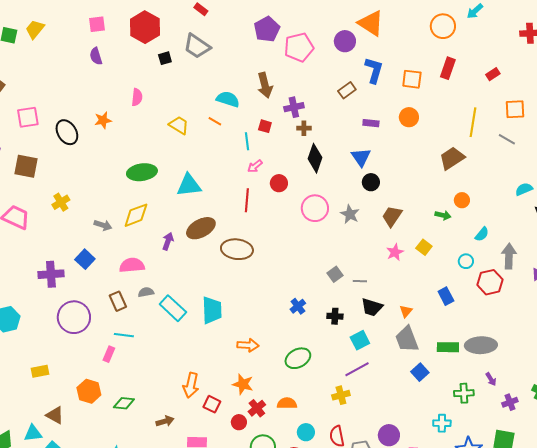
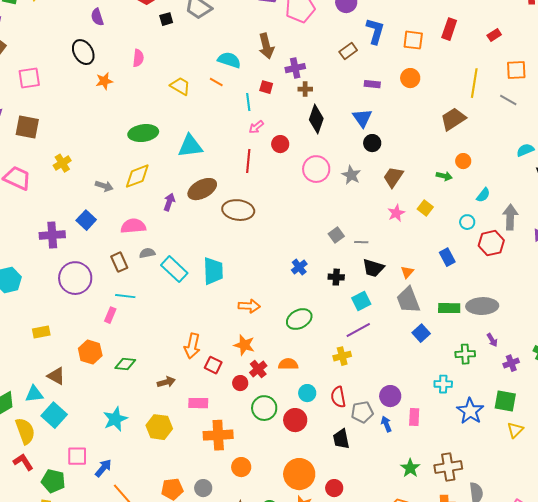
black ellipse: (67, 132) -> (83, 52), moved

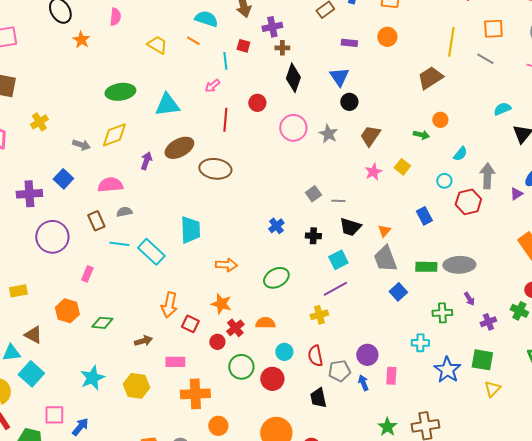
orange star: (104, 81) -> (81, 40), turned -30
pink arrow: (256, 127) -> (212, 86), moved
cyan rectangle: (174, 269) -> (151, 252), moved
cyan line: (125, 296) -> (119, 244), moved

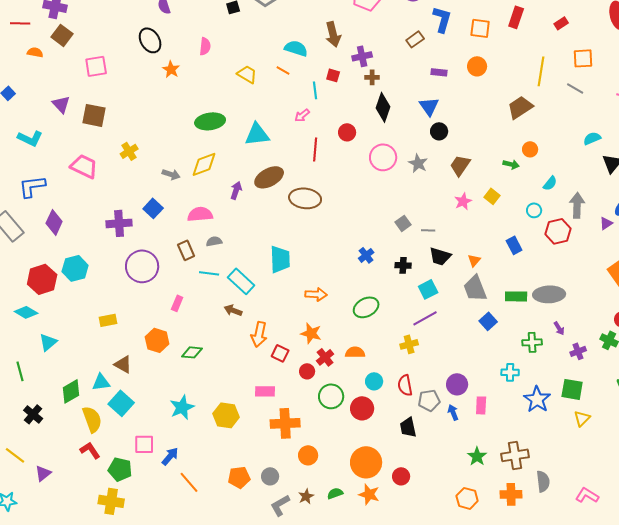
brown arrow: (143, 341) -> (233, 310), moved, turned -144

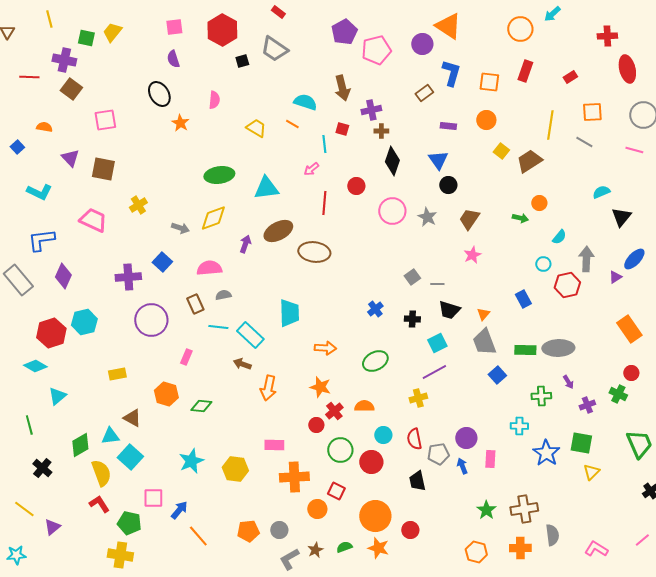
orange semicircle: (35, 52) -> (44, 127), moved
yellow square: (492, 196) -> (501, 151), moved
red square: (280, 353) -> (336, 491), moved

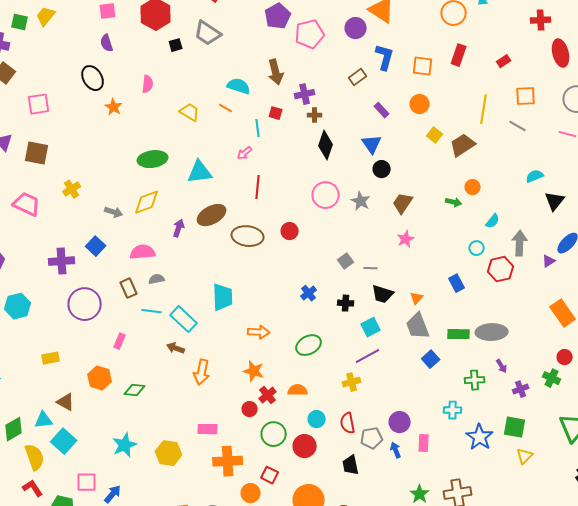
purple rectangle: (448, 126) -> (382, 110), turned 42
red circle: (356, 186) -> (290, 231), moved

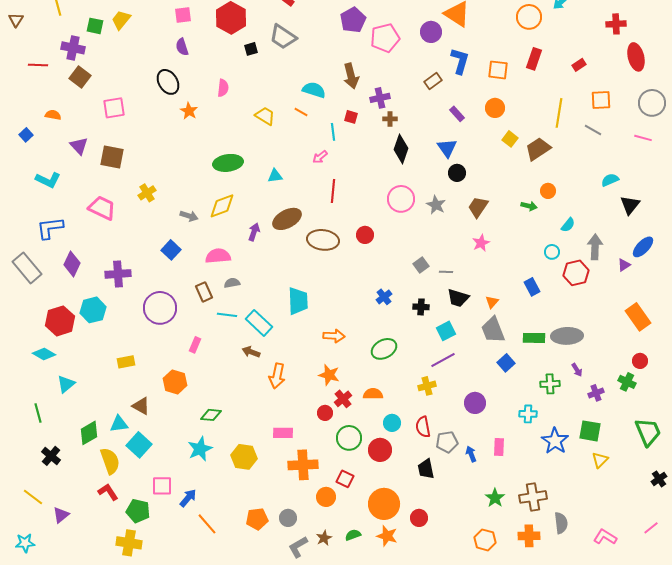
cyan triangle: (200, 172) -> (275, 176), size x0.6
purple cross: (62, 261) -> (118, 274), moved
green diamond: (135, 390) -> (211, 415), moved
purple circle: (400, 422) -> (475, 403), moved

